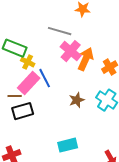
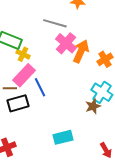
blue line: (45, 78) -> (40, 87), moved
brown star: (77, 100) -> (93, 106), moved

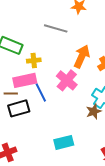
pink cross: (66, 43) -> (67, 80), moved
yellow cross: (23, 54) -> (34, 60), moved, turned -32
pink rectangle: (24, 75) -> (25, 80), turned 35

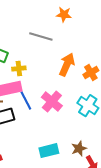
pink cross: (67, 80) -> (52, 102), moved
brown star: (94, 111) -> (79, 149), moved

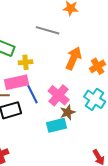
brown star: (79, 149) -> (68, 112), moved
cyan rectangle: (49, 151) -> (57, 125), moved

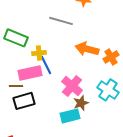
orange arrow: (74, 58) -> (87, 49), turned -100
blue line: (33, 94) -> (46, 65), moved

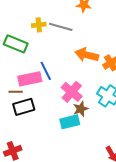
yellow cross: (39, 53) -> (39, 25), moved

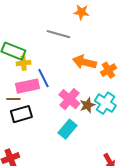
yellow cross: (39, 25) -> (23, 63), moved
brown star: (81, 109) -> (87, 105), moved
cyan rectangle: (70, 122) -> (67, 129), turned -36

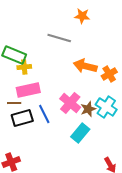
blue line: (43, 78) -> (44, 114), moved
cyan rectangle: (67, 129) -> (80, 133), moved

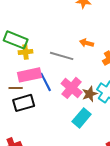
gray line: (59, 38) -> (62, 56), moved
orange arrow: (85, 66) -> (87, 43), moved, size x0.6
blue line: (44, 114) -> (46, 82), moved

